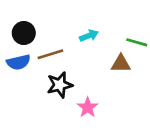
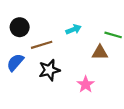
blue semicircle: (18, 62) -> (15, 62), moved, turned 144
pink star: (88, 107) -> (86, 84), moved

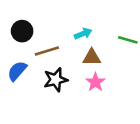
brown triangle: (100, 52) -> (92, 57), moved
pink star: (86, 84) -> (95, 82), moved

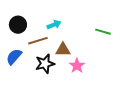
cyan arrow: (83, 34) -> (54, 25), moved
brown triangle: (92, 57) -> (63, 50), moved

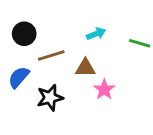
cyan arrow: (54, 25) -> (96, 34), moved
black star: (45, 64) -> (50, 98), moved

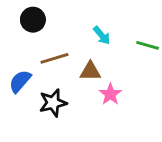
black circle: (24, 34) -> (33, 20), moved
cyan arrow: (96, 34) -> (102, 35), turned 72

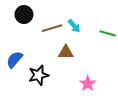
brown line: (54, 58) -> (52, 28), moved
pink star: (110, 94) -> (88, 84), moved

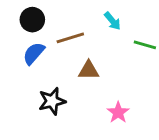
cyan arrow: (74, 26) -> (113, 21), moved
blue semicircle: (15, 59) -> (34, 53), moved

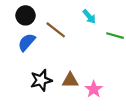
brown line: (70, 38) -> (56, 30), turned 55
brown triangle: (89, 70) -> (70, 80), moved

